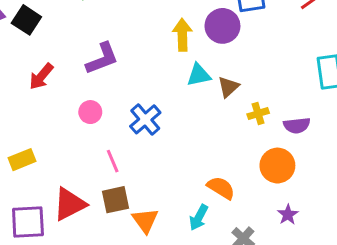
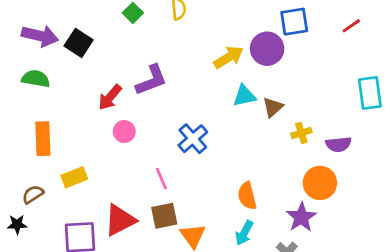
yellow arrow: (182, 35) -> (229, 57), turned 60
red arrow: (41, 76) -> (110, 97), moved
pink circle: (90, 112) -> (124, 132), moved
orange semicircle: (221, 188) -> (247, 196), moved, turned -136
purple star: (288, 215) -> (301, 217), moved, size x1.5

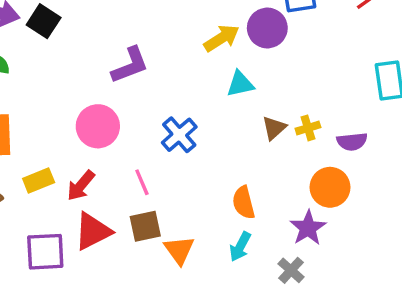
red arrow: (110, 97) -> (81, 186), moved
brown triangle: (273, 107) -> (274, 128), moved
pink circle: (124, 132) -> (98, 126), size x1.6

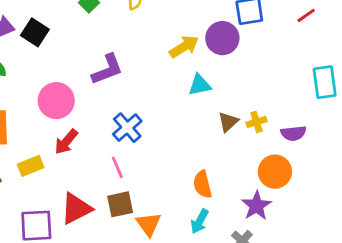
pink circle: (98, 126) -> (56, 101), moved
blue cross: (179, 135) -> (127, 128), moved
red arrow: (81, 186) -> (66, 142), moved

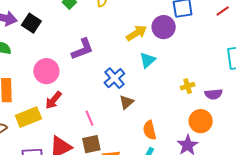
cyan triangle: (200, 85) -> (148, 60), turned -30
brown triangle: (228, 122) -> (127, 102), moved
blue cross: (127, 128) -> (114, 78), moved
yellow rectangle: (31, 166) -> (28, 117), size x1.4

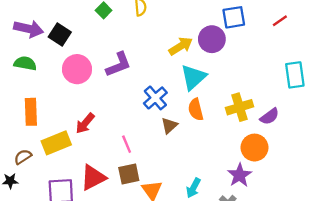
cyan triangle: (148, 60) -> (193, 77), size x1.4
pink circle: (46, 71) -> (77, 69), moved
yellow cross: (188, 86) -> (240, 107), size x1.6
purple semicircle: (214, 94) -> (269, 116), turned -30
orange semicircle: (150, 130) -> (196, 109), moved

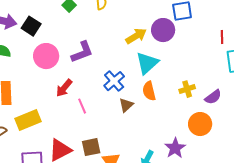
red line: (280, 21) -> (222, 37), moved, turned -56
yellow cross: (240, 107) -> (187, 89), size x0.7
red arrow: (85, 123) -> (64, 88), moved
pink line: (127, 144) -> (82, 106), moved
purple star: (240, 175) -> (175, 148), moved

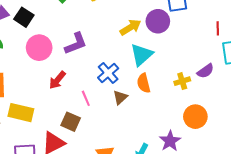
purple semicircle: (213, 97) -> (206, 71), moved
pink line: (82, 106) -> (86, 98), moved
yellow rectangle: (28, 120) -> (21, 113), turned 35
brown square: (91, 147) -> (71, 122), moved, turned 36

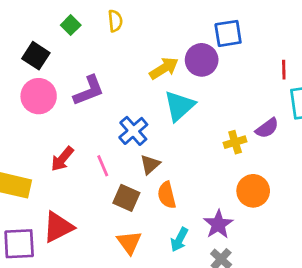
black square: (24, 17) -> (36, 56), moved
red arrow: (57, 80) -> (62, 159), moved
orange semicircle: (144, 83) -> (167, 195), moved
brown square: (71, 122) -> (126, 198), moved

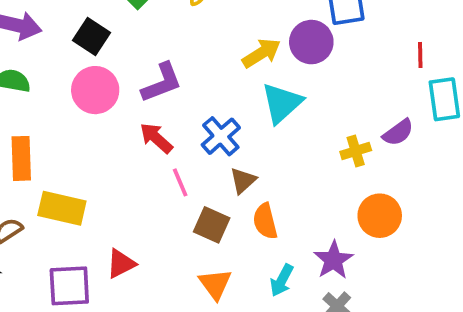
red arrow: (62, 159) -> (156, 138), moved, turned 92
red triangle: (58, 227) -> (121, 264), size x0.7

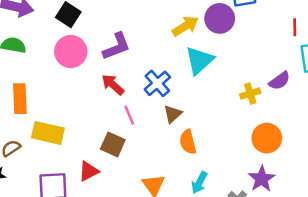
brown square: (212, 225) -> (113, 144), moved
purple star: (333, 260) -> (262, 179), moved

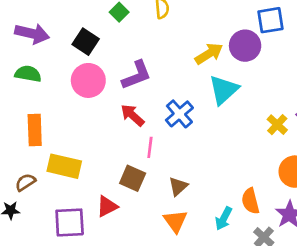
yellow cross: (250, 94) -> (277, 125), turned -30
brown triangle: (173, 114) -> (178, 186), moved
pink line: (129, 115) -> (150, 147), turned 30
orange semicircle: (188, 142) -> (250, 201), moved

